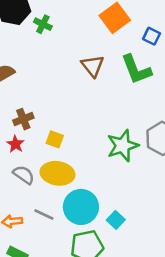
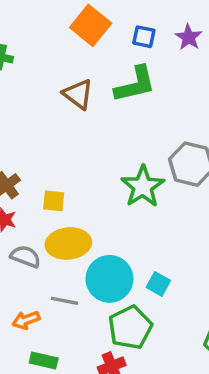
green L-shape: (136, 69) -> (135, 84), turned -68

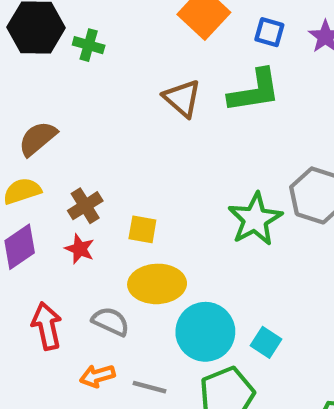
gray semicircle: (25, 256) -> (111, 321), moved
gray line: (64, 301) -> (149, 387), moved

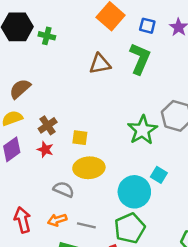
green L-shape: (254, 91) -> (140, 59), turned -56
brown triangle: (182, 98) -> (100, 64), turned -50
red arrow: (47, 326) -> (23, 220), moved
cyan circle: (205, 332) -> (134, 192), moved
cyan square: (266, 342) -> (159, 175), moved

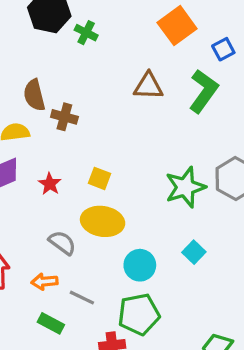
blue square: (147, 26) -> (223, 49), turned 35
brown semicircle: (20, 89) -> (34, 95), turned -75
brown cross: (48, 125) -> (64, 117), moved, turned 36
cyan circle: (134, 192) -> (140, 265), moved, size x0.7

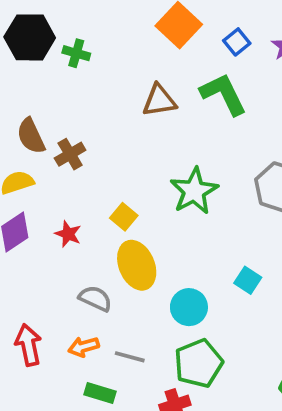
green L-shape: (204, 91) -> (223, 94), turned -51
brown cross: (64, 117) -> (70, 154), turned -35
yellow square: (100, 178) -> (124, 217), turned 30
green star: (185, 187) -> (194, 191), moved
yellow ellipse: (103, 221) -> (137, 265), turned 69

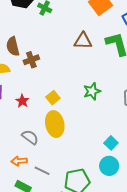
green star: (194, 191) -> (92, 91), size x0.7
cyan circle: (189, 307) -> (109, 166), moved

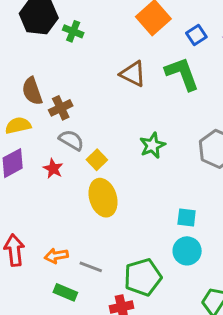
brown triangle: (83, 41) -> (133, 74), turned 30
gray semicircle: (30, 137) -> (71, 140), moved
cyan square: (111, 143) -> (187, 218), turned -32

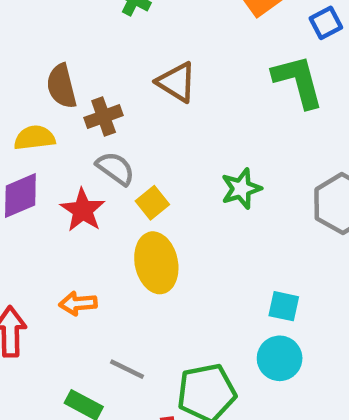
brown triangle: (133, 74) -> (177, 82), moved
red star: (53, 169) -> (83, 210), size x1.4
orange arrow: (56, 256) -> (78, 303), moved

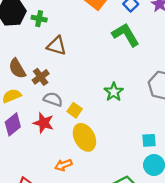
brown triangle: (177, 82) -> (57, 46), moved
orange arrow: (78, 303) -> (63, 165), moved

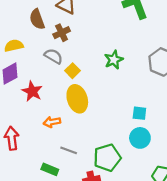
brown semicircle: (17, 68) -> (37, 19), moved
brown cross: (41, 77) -> (62, 33), moved
red star: (43, 123) -> (32, 91), moved

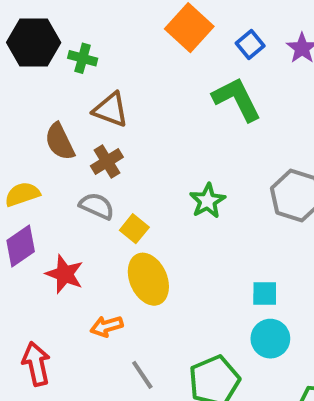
gray line: (69, 150) -> (142, 375), turned 42

